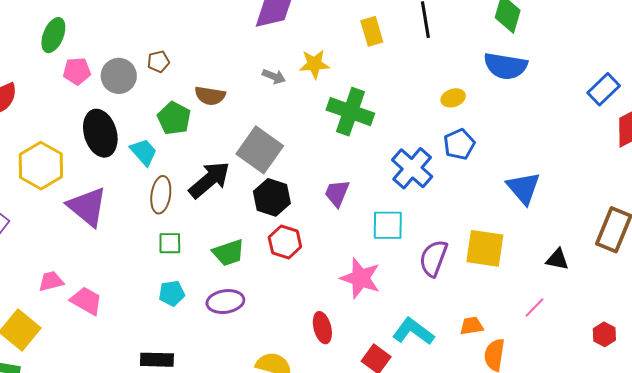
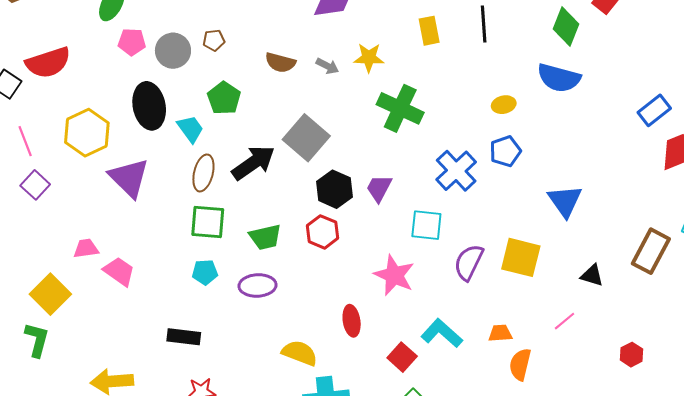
brown semicircle: (210, 96) -> (280, 63), moved
black hexagon: (272, 197) -> (334, 189), moved
green square: (170, 243) -> (208, 222), size x1.5

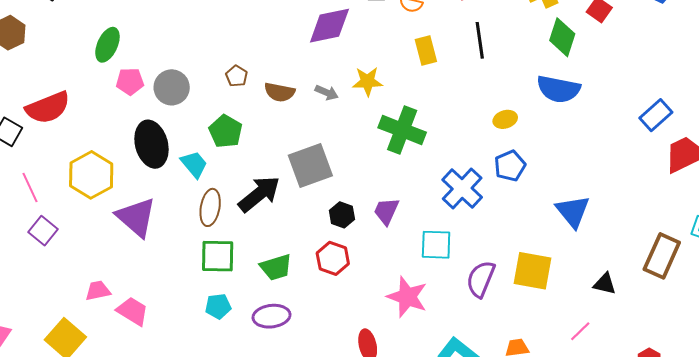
brown pentagon: (214, 40) -> (237, 76), moved, turned -30
gray square: (306, 138) -> (310, 166), turned 33
black hexagon: (334, 189) -> (342, 215), size x0.7

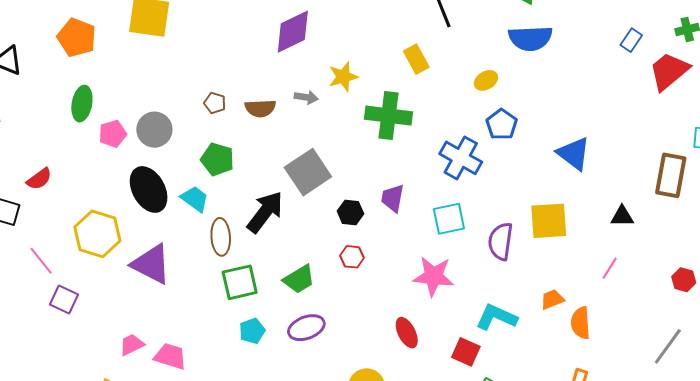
yellow rectangle: (426, 51) -> (416, 59), moved
red semicircle: (48, 108) -> (39, 179), size x0.6
blue rectangle: (656, 115) -> (631, 40), size x0.7
red hexagon: (333, 258) -> (352, 257), size x0.7

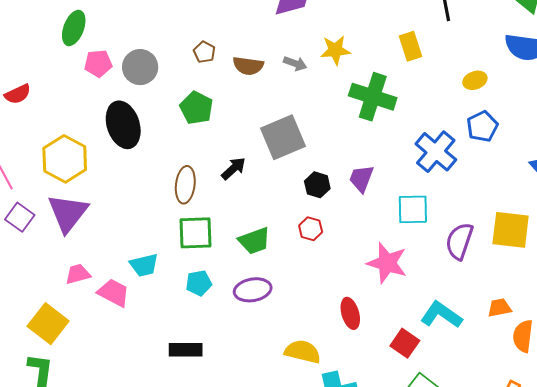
cyan trapezoid: (195, 199) -> (144, 265), moved, turned 120
black arrow: (265, 212) -> (234, 169), size x0.6
purple triangle: (151, 264) -> (68, 213), moved, turned 30

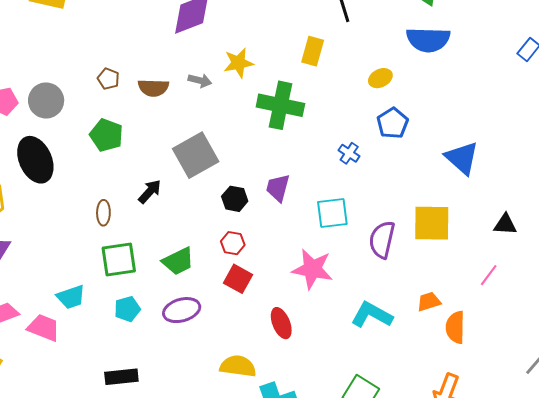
yellow rectangle: (410, 46) -> (313, 51), turned 40
blue cross: (436, 152) -> (349, 153), size x0.5
brown ellipse: (185, 185) -> (103, 213), size x0.7
red square: (405, 343) -> (238, 279), moved

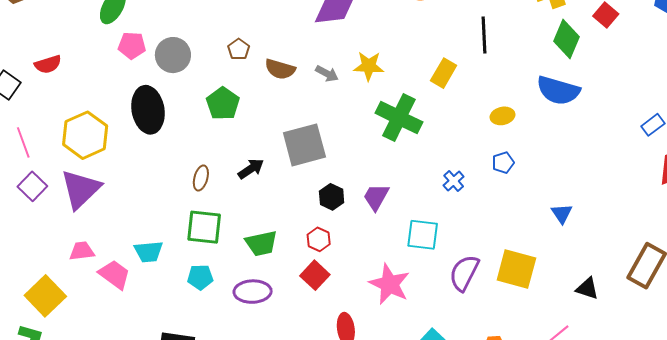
blue pentagon: (393, 123) -> (503, 163), size x0.7
blue triangle: (462, 158) -> (562, 214), size x0.6

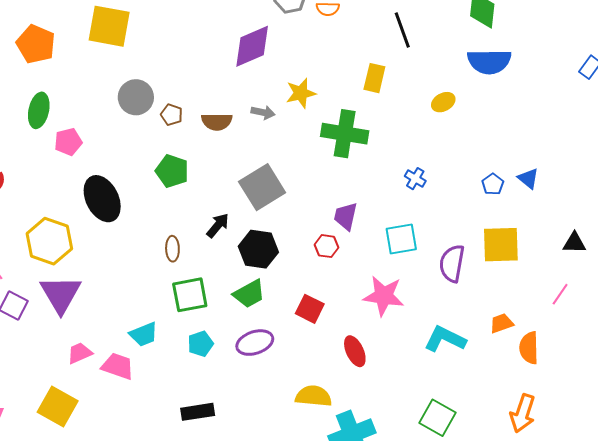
gray circle: (173, 55) -> (136, 97), moved
blue pentagon: (503, 163) -> (493, 184), moved
black hexagon: (332, 197) -> (258, 249), moved, size x1.5
red hexagon: (319, 239) -> (327, 246), moved

